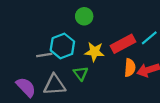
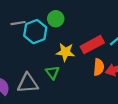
cyan hexagon: (62, 46) -> (35, 32), moved
gray line: (44, 55) -> (18, 23), moved

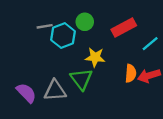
red rectangle: (92, 45) -> (124, 28), moved
green triangle: (52, 73) -> (81, 79), size x1.5

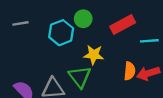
gray line: (45, 26) -> (21, 23), moved
cyan line: (150, 44) -> (149, 41), turned 36

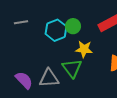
green circle: (83, 19) -> (73, 26), moved

